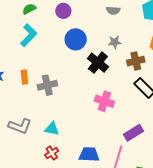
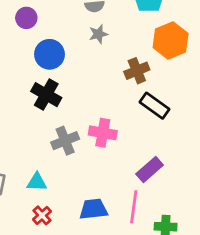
gray star: (115, 42) -> (98, 34), moved
black cross: (98, 63) -> (46, 95), moved
gray cross: (47, 85) -> (65, 141), moved

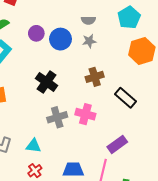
purple circle: (26, 18) -> (36, 33), moved
blue circle: (50, 54) -> (60, 39), moved
brown cross: (137, 71) -> (95, 77), moved

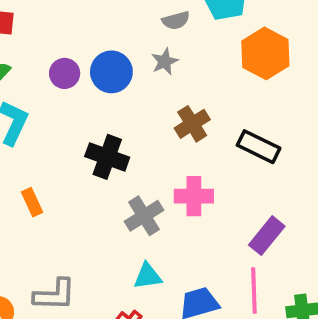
gray semicircle: (88, 20) -> (176, 20), moved
cyan triangle: (33, 146) -> (148, 276), moved

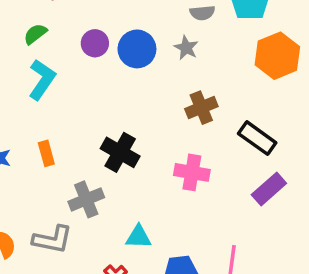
gray star: (165, 61) -> (186, 48), turned -30
black cross: (107, 157) -> (120, 152), moved
gray cross: (144, 216) -> (86, 199), moved
purple rectangle: (267, 236) -> (269, 189), moved

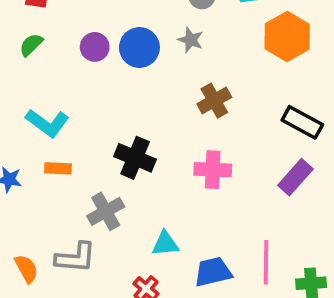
cyan L-shape: (42, 80) -> (47, 123), moved, turned 99
black rectangle: (257, 138) -> (302, 122), moved
orange rectangle: (46, 153) -> (58, 168), turned -65

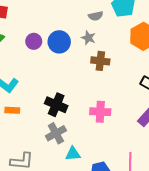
brown cross: (214, 101) -> (100, 61), moved, turned 36
gray cross: (106, 211) -> (56, 133), moved

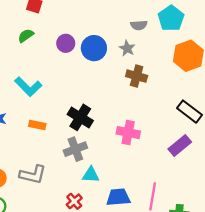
orange rectangle: (12, 110) -> (37, 125), moved

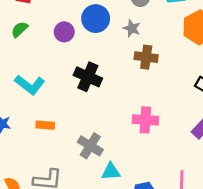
blue circle: (94, 48) -> (96, 19), moved
black cross: (80, 117) -> (88, 77), moved
gray cross: (75, 149) -> (90, 146), turned -30

